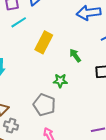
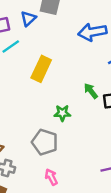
green arrow: (75, 55) -> (91, 91), moved

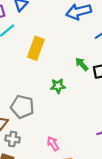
gray pentagon: (45, 142) -> (22, 107), moved

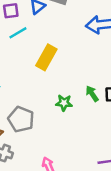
green arrow: (82, 64) -> (92, 94), moved

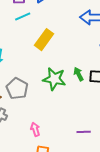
green star: (64, 103) -> (54, 79), size x1.6

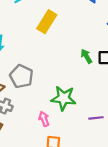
green star: (54, 79) -> (63, 98), moved

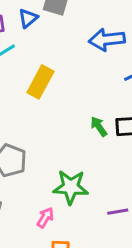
pink arrow: (44, 119) -> (45, 218), turned 56

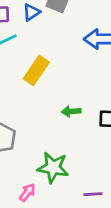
green arrow: (99, 126) -> (71, 111), moved, turned -66

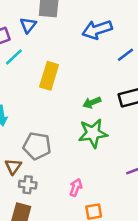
green star: (53, 168) -> (93, 133), moved

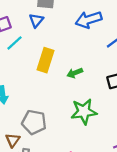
blue triangle: (28, 25) -> (36, 20), moved
green arrow: (92, 103) -> (75, 73), moved

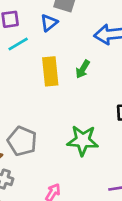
yellow rectangle: (45, 60) -> (50, 71), turned -35
green arrow: (75, 73) -> (83, 69), moved, turned -49

